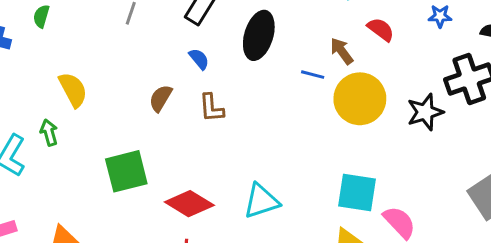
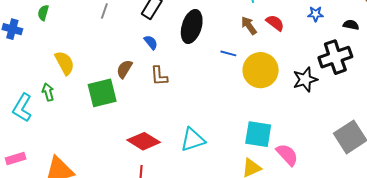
brown arrow: (342, 51) -> (249, 25), moved
green square: (126, 171) -> (102, 93), moved

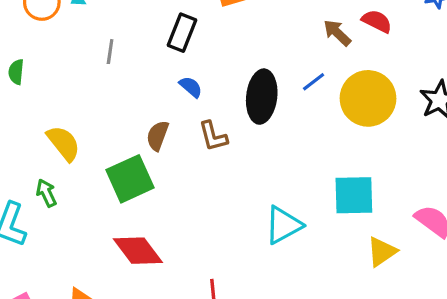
black ellipse: (192, 27) -> (262, 97), moved
blue line: (228, 53) -> (314, 82), turned -42
cyan square: (258, 134) -> (354, 195), moved
red diamond: (144, 141) -> (138, 251), moved, turned 32

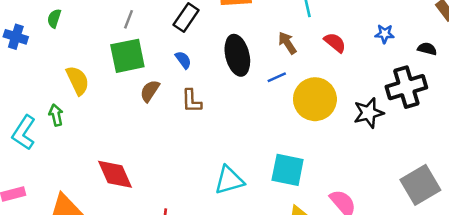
brown arrow: (337, 33) -> (287, 43), moved
black ellipse: (262, 97) -> (237, 55), moved, turned -33
green square: (130, 179) -> (127, 56), moved

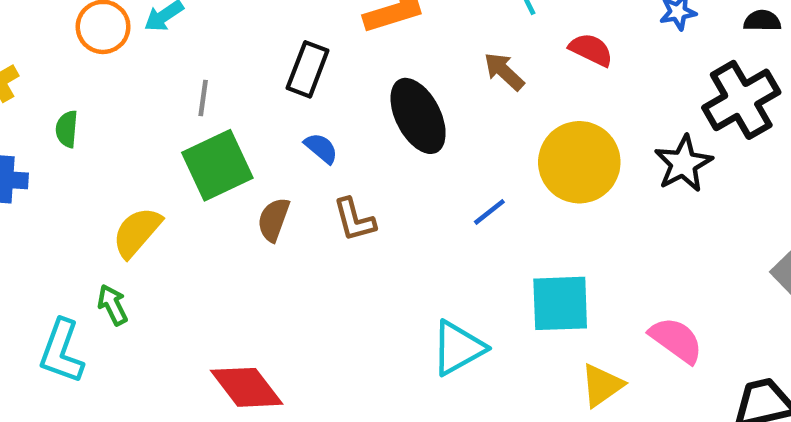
blue line: (277, 77) -> (489, 212), moved
yellow semicircle: (78, 80) -> (137, 232), turned -100

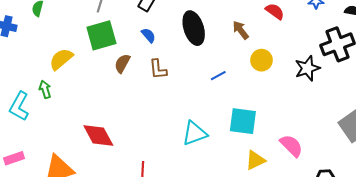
brown arrow: (504, 71) -> (241, 30), moved
yellow circle: (579, 162) -> (261, 60), size x0.6

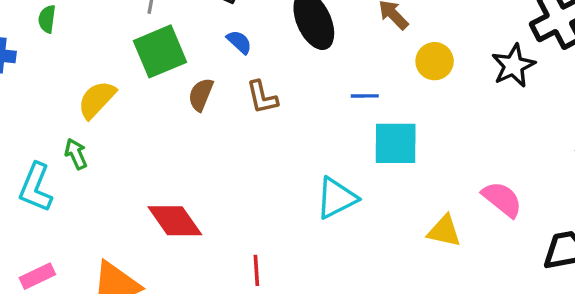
blue line: (218, 76) -> (365, 96), turned 35
cyan square: (243, 121) -> (396, 143), moved
yellow triangle: (255, 160) -> (444, 231), turned 45

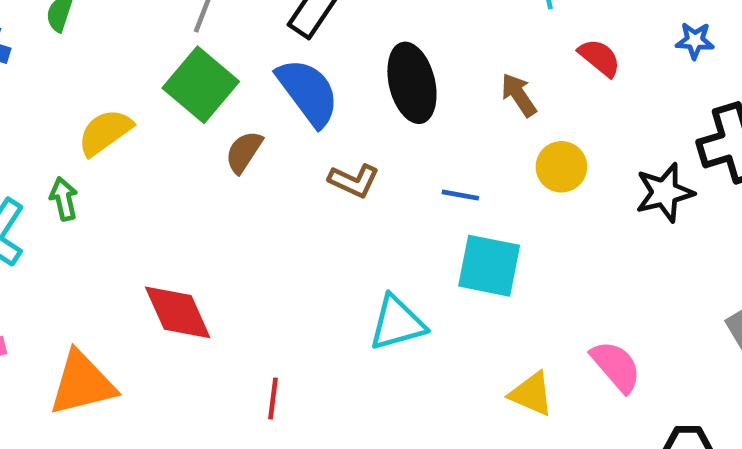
blue semicircle: (239, 42) -> (308, 92), size x2.0
green square: (160, 51) -> (201, 85), turned -38
brown L-shape: (262, 97) -> (354, 181), moved, turned -63

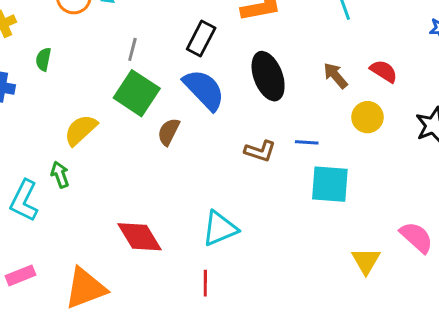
red semicircle: (599, 58) -> (384, 71), moved
brown L-shape: (354, 181) -> (260, 151), moved
cyan triangle: (397, 323) -> (220, 228), moved
yellow triangle: (531, 394) -> (366, 261), turned 44

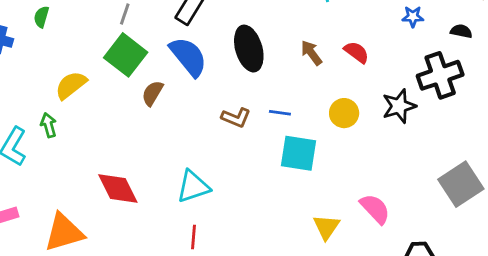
yellow circle: (367, 117) -> (344, 113), moved
red line: (205, 283) -> (193, 237), moved

